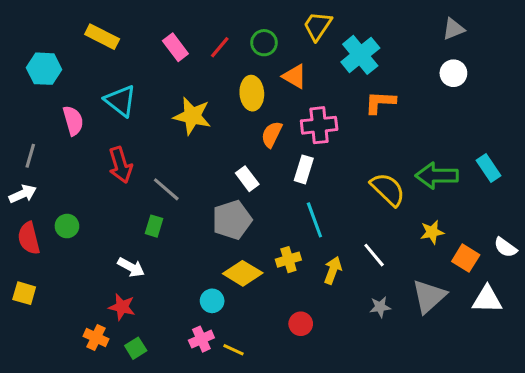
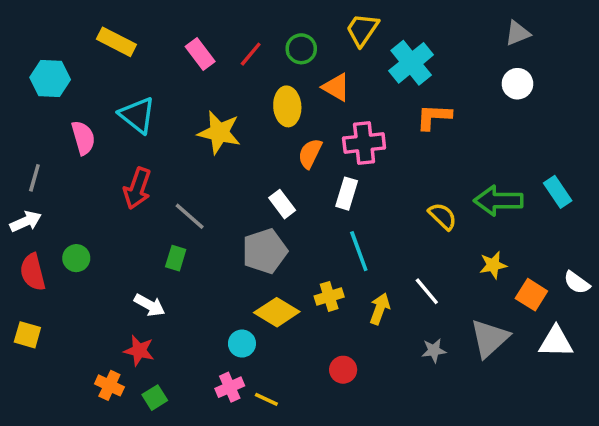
red arrow: (120, 165) -> (137, 188), turned 36
yellow semicircle: (388, 189) -> (442, 216), size x0.7

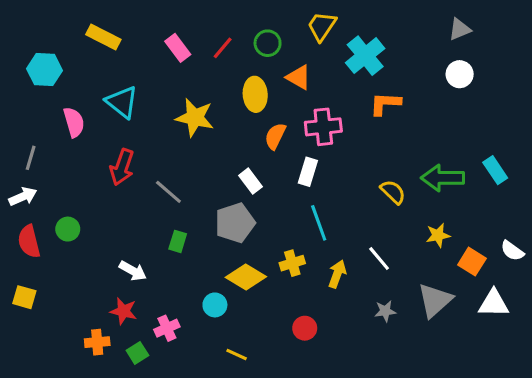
green rectangle: (176, 258) -> (178, 241), moved
orange cross: (109, 385) -> (97, 342), turned -30
pink cross: (230, 387) -> (167, 328), moved

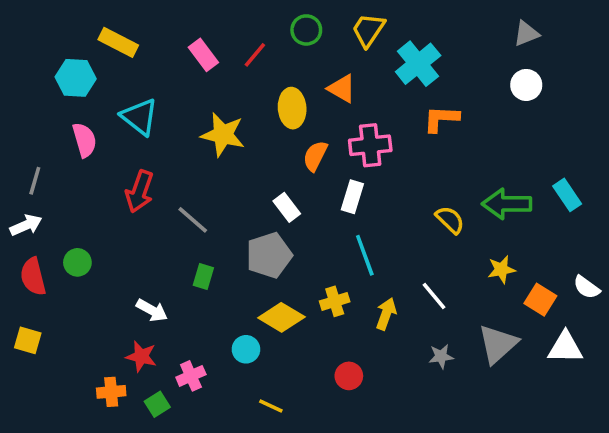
green circle: (268, 43) -> (306, 30), moved
cyan hexagon: (45, 70) -> (76, 78), moved

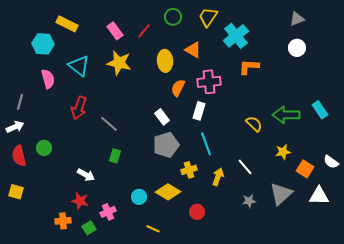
yellow star: (223, 135) -> (119, 63), moved
gray pentagon: (269, 255) -> (166, 145), moved
yellow diamond: (281, 317) -> (168, 192), moved

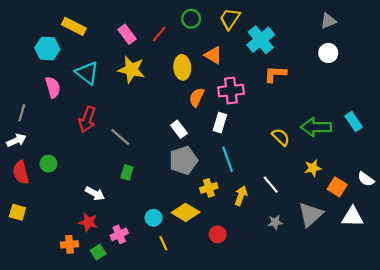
yellow line: (153, 229) -> (163, 243), moved, turned 40

